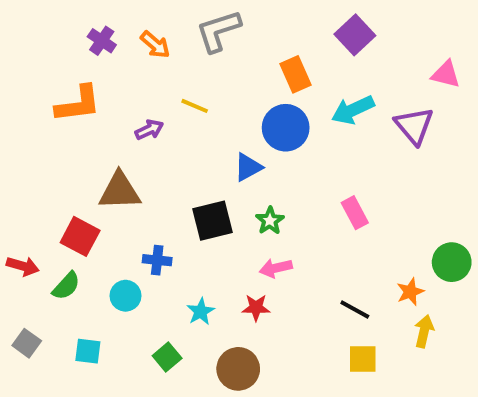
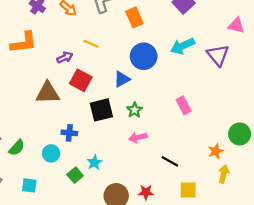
orange rectangle: (296, 74) -> (134, 17), moved
red square: (80, 236) -> (81, 80), moved
red star: (256, 308) -> (146, 192), moved
black line: (355, 310) -> (170, 161), moved
green square: (167, 357) -> (75, 175), moved

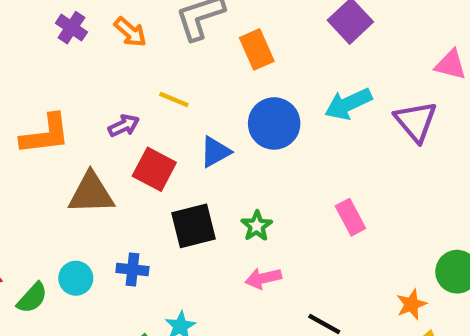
orange L-shape: (24, 43) -> (45, 134), moved
blue triangle: (122, 79) -> (215, 152), moved
cyan circle: (51, 153) -> (76, 278), moved

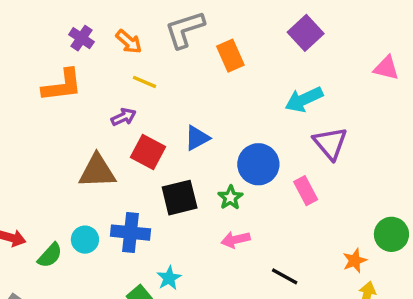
yellow line: (174, 100) -> (145, 82), moved
purple triangle: (416, 121) -> (330, 143), moved
blue circle: (274, 123) -> (258, 164), moved
orange L-shape: (45, 134) -> (62, 85), moved
blue cross: (132, 269) -> (131, 233), size x1.5

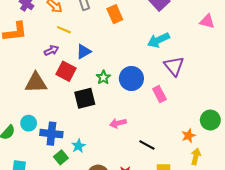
blue triangle: (197, 138) -> (84, 52), moved
green star: (230, 198) -> (103, 77), moved
blue cross: (131, 233) -> (51, 134), moved

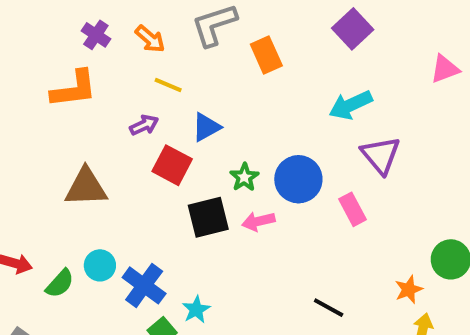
pink triangle: (207, 21) -> (445, 69), turned -35
brown triangle: (36, 83) -> (86, 187), moved
pink arrow: (118, 123) -> (258, 221), moved
blue cross: (51, 134) -> (144, 285), turned 30

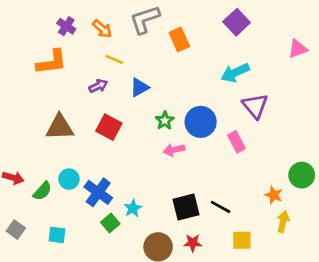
red square: (172, 165) -> (109, 127), moved
black square: (208, 217) -> (186, 207), moved
orange star: (409, 289) -> (274, 195), turned -30

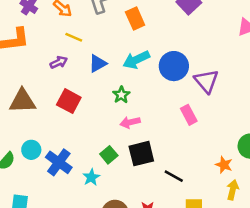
cyan arrow: (235, 73) -> (136, 60), moved
blue circle: (201, 122) -> (174, 66), moved
black square: (186, 207) -> (141, 154), moved
green square: (110, 223) -> (109, 155), moved

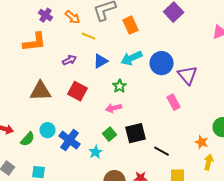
yellow line: (74, 37) -> (89, 36), moved
pink arrow: (130, 122) -> (114, 108), moved

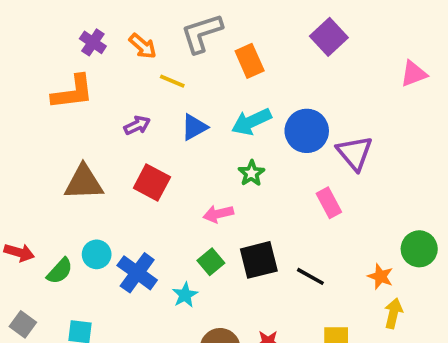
green star: (120, 86) -> (251, 173), moved
black line: (162, 151) -> (310, 276), moved

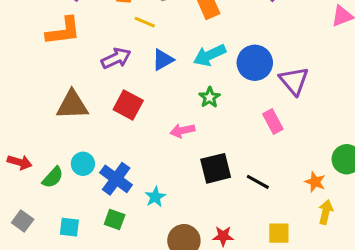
purple arrow: (137, 125) -> (116, 58), size x1.4
green square: (211, 262) -> (115, 220), moved, turned -30

